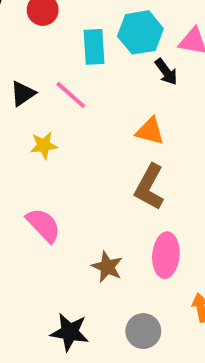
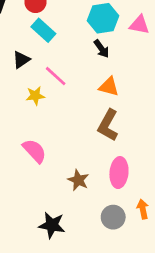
cyan rectangle: (94, 47) -> (43, 30), moved, turned -45
black arrow: (166, 72) -> (101, 49), moved
pink line: (71, 95) -> (56, 76), moved
gray circle: (143, 331) -> (113, 217), moved

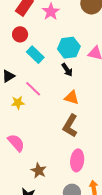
cyan rectangle: (43, 30) -> (35, 55), moved
brown star: (78, 180) -> (39, 171), moved

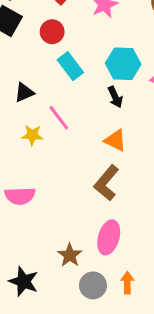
pink semicircle: (16, 143) -> (20, 196), turned 120
brown star: (39, 171) -> (70, 255), moved

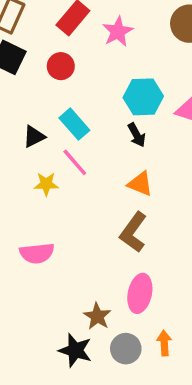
cyan rectangle: (70, 66) -> (74, 124), moved
black star: (24, 281) -> (75, 350), moved

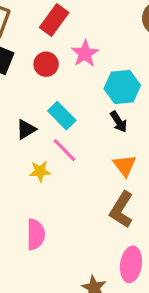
pink star: (118, 32) -> (85, 54), moved
orange triangle: (140, 184) -> (125, 166), turned 35
pink semicircle: (37, 253) -> (36, 234), turned -80

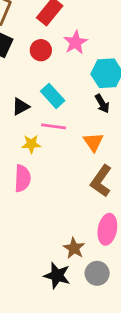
pink line: (64, 150) -> (54, 126), turned -40
orange triangle: (125, 166) -> (93, 142), moved
pink semicircle: (36, 234) -> (22, 178), moved

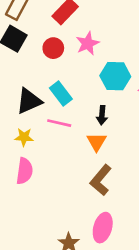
black arrow: (102, 104) -> (102, 115), moved, turned 30
black triangle: (21, 107) -> (29, 101), size x1.5
yellow star: (31, 144) -> (24, 137), moved

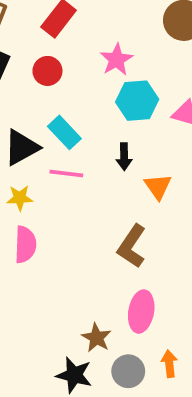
pink star: (88, 43) -> (116, 60), moved
orange triangle: (97, 142) -> (158, 186), moved

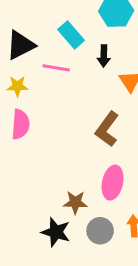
cyan rectangle: (64, 132) -> (71, 35), moved
brown star: (96, 338) -> (75, 202), turned -30

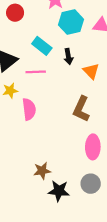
pink semicircle: (21, 124) -> (29, 109), moved
brown star: (75, 202) -> (42, 171), moved

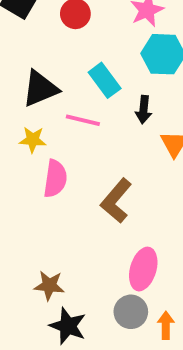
brown L-shape: (81, 109) -> (116, 201), moved
gray circle: (91, 184) -> (131, 312), moved

